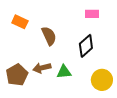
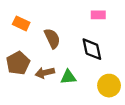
black diamond: (86, 46) -> (92, 49), turned -60
brown pentagon: (17, 75) -> (18, 63), moved

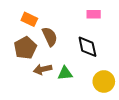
orange rectangle: (21, 23) -> (29, 19), moved
brown pentagon: (18, 63) -> (25, 48), moved

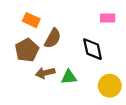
pink rectangle: (94, 14) -> (108, 18), moved
brown semicircle: (50, 37) -> (53, 38), turned 54

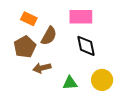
pink rectangle: (108, 18) -> (81, 17), moved, size x1.6
green triangle: (69, 77) -> (70, 83), moved

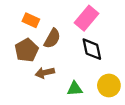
pink rectangle: (81, 17) -> (86, 18), turned -50

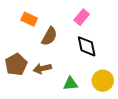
pink rectangle: (86, 18) -> (82, 17), size x0.7
brown pentagon: (27, 50) -> (16, 64), moved

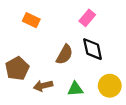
brown semicircle: (49, 36) -> (65, 55), moved
brown arrow: (42, 69) -> (43, 86), moved

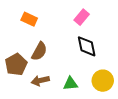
brown semicircle: (65, 55) -> (39, 51), moved

